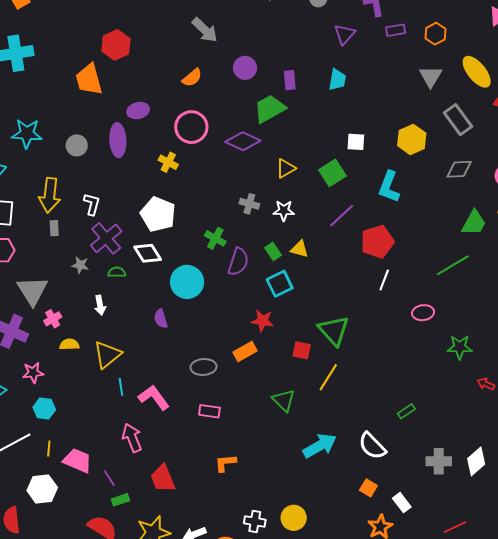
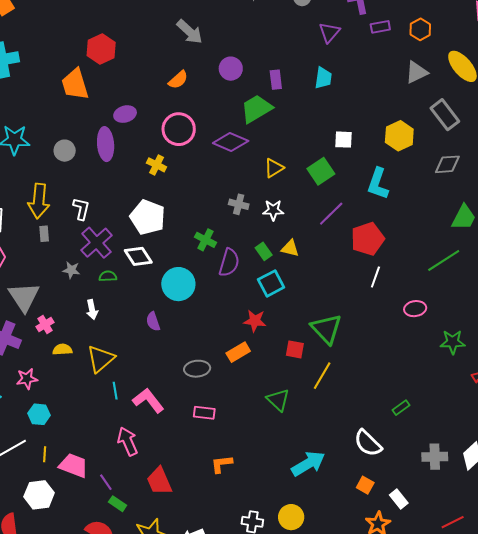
gray triangle: (431, 76) -> (416, 72), turned 35
cyan arrow: (320, 446) -> (308, 464), moved
green rectangle: (120, 500) -> (118, 504), turned 54

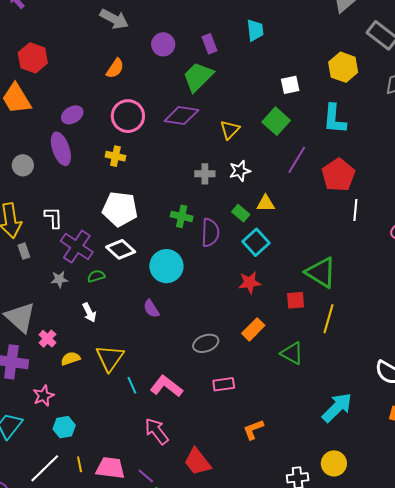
orange rectangle: (238, 352) -> (253, 329), moved

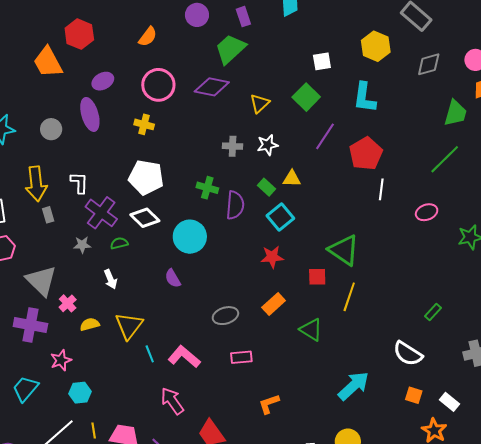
red hexagon: (33, 58) -> (79, 34), moved

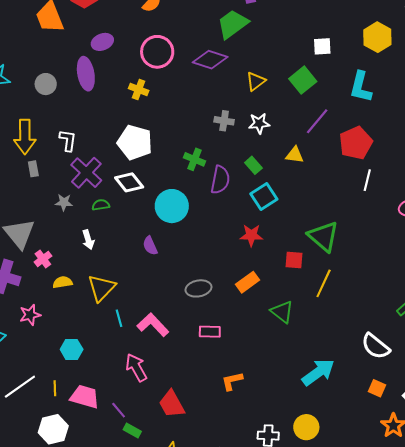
yellow triangle: (292, 179) -> (295, 155), moved
cyan hexagon: (80, 393) -> (72, 349), moved

